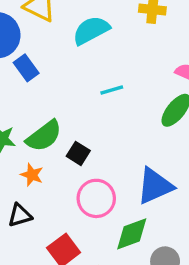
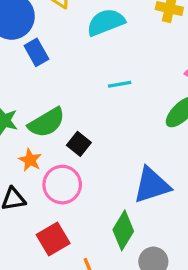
pink circle: (96, 198) -> (62, 185), moved
green diamond: (132, 234) -> (123, 230), turned -45

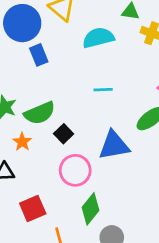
pink circle: (62, 185) -> (75, 170), moved
blue triangle: (152, 185) -> (114, 145), moved

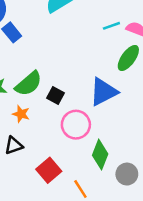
cyan line: (103, 90) -> (111, 26), moved

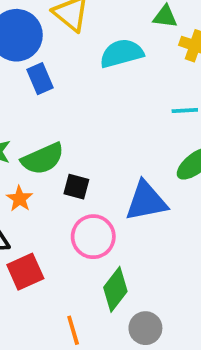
black square: (56, 95) -> (76, 187), turned -30
red square: (49, 170) -> (25, 272), moved

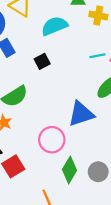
black square: (76, 187) -> (42, 61), moved, turned -35
gray circle: (145, 328) -> (98, 172), moved

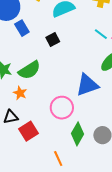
cyan line: (97, 56) -> (101, 34), turned 48

